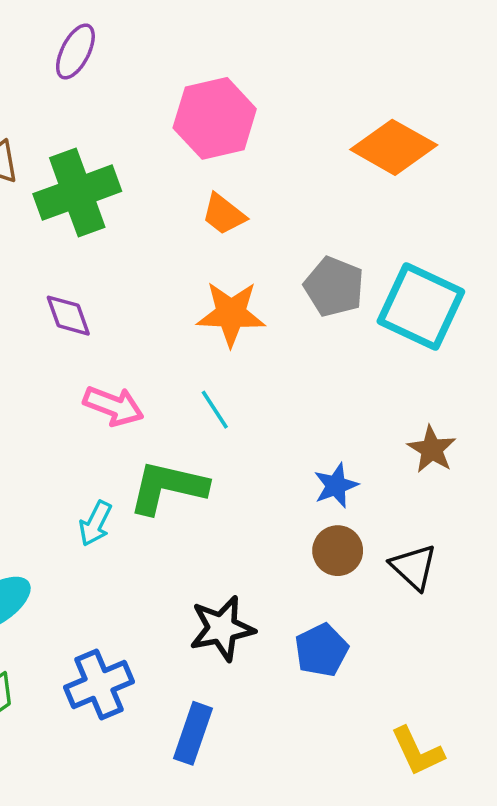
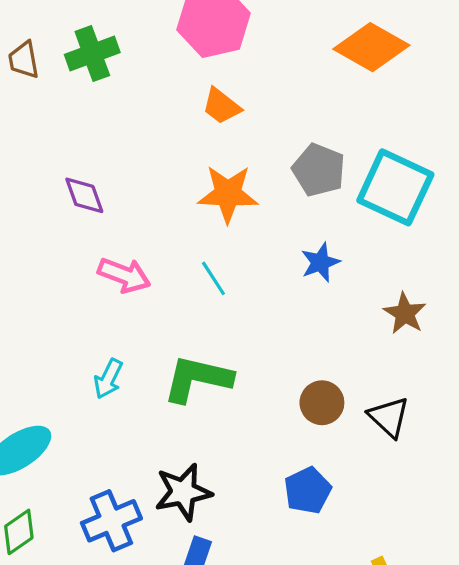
green cross: (77, 193) -> (92, 53), moved, size x0.7
blue star: (336, 486) -> (320, 262), moved
green L-shape: (168, 487) -> (198, 379), moved
black star: (222, 628) -> (183, 492), moved

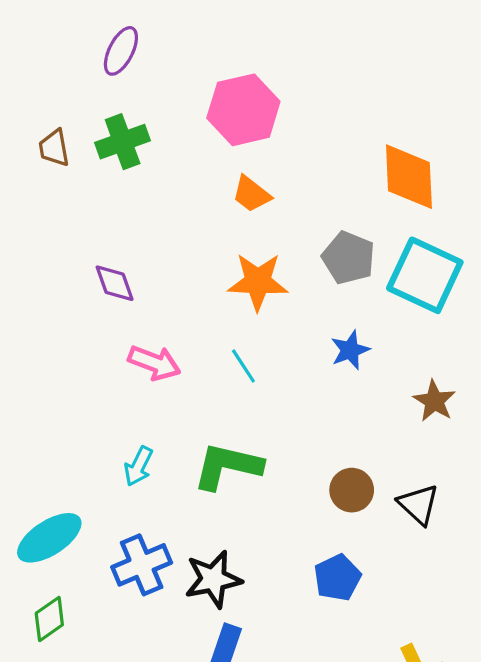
orange diamond: (371, 47) -> (409, 177), moved, turned 58
blue cross: (111, 521) -> (142, 565), moved

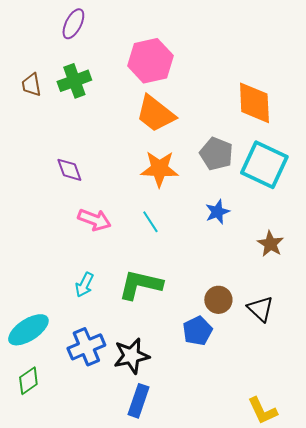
orange trapezoid: (251, 194) -> (155, 114), size x1.6
blue pentagon: (337, 578) -> (197, 331), moved

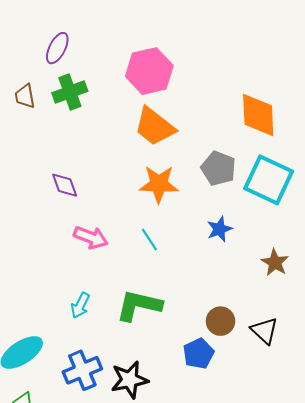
purple ellipse: (73, 24) -> (57, 48), moved

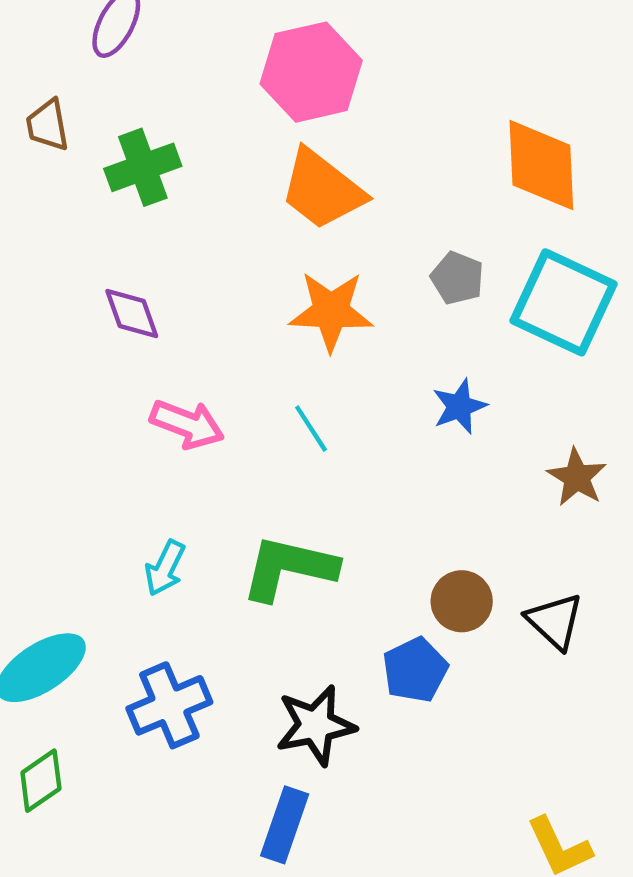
green cross: (70, 92) -> (143, 167), moved
gray pentagon: (218, 168) -> (457, 278), size x0.7
black star: (129, 380) -> (316, 725), moved

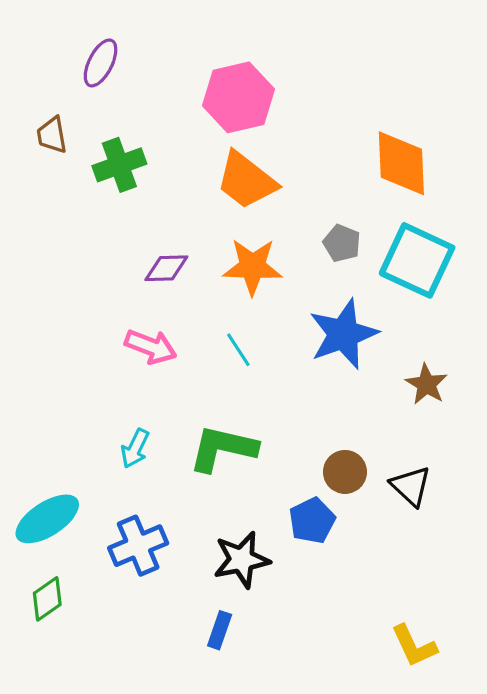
purple diamond: (132, 313) -> (166, 268), moved, turned -72
blue star: (459, 406) -> (343, 334), size x1.8
blue rectangle: (285, 825) -> (220, 630), size x0.7

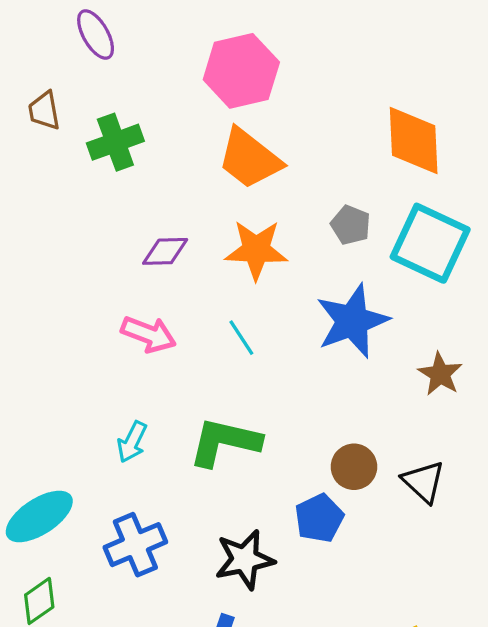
purple ellipse: (101, 63) -> (96, 34), turned -57

